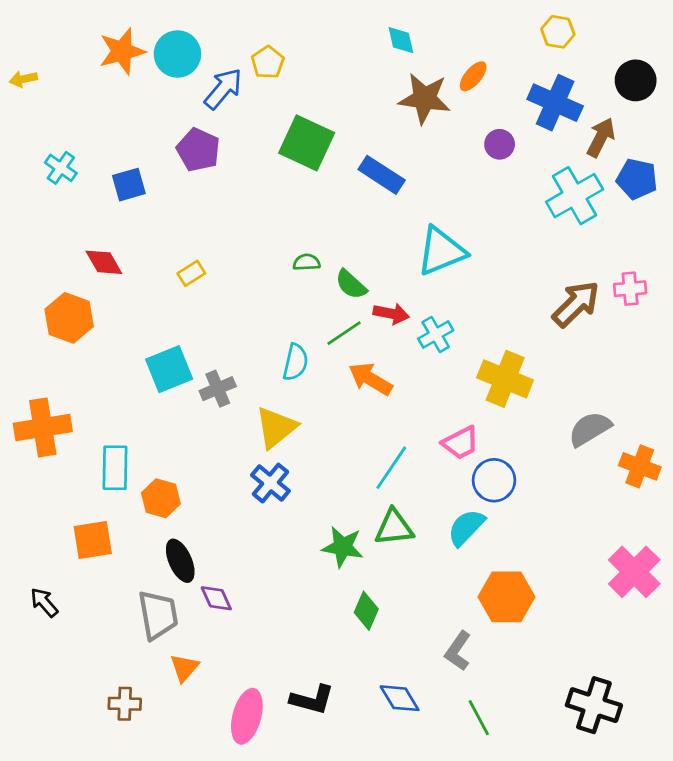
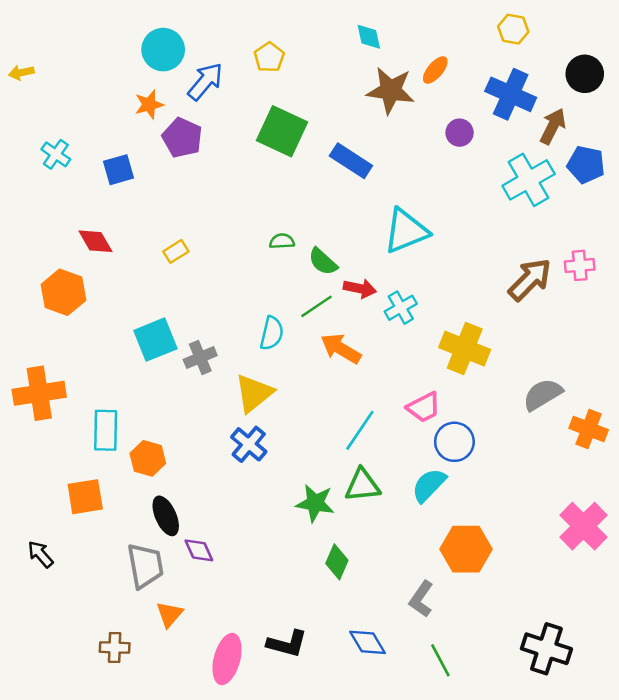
orange star: (122, 51) -> (149, 104), moved, size x0.7
yellow pentagon: (268, 62) -> (269, 57), moved

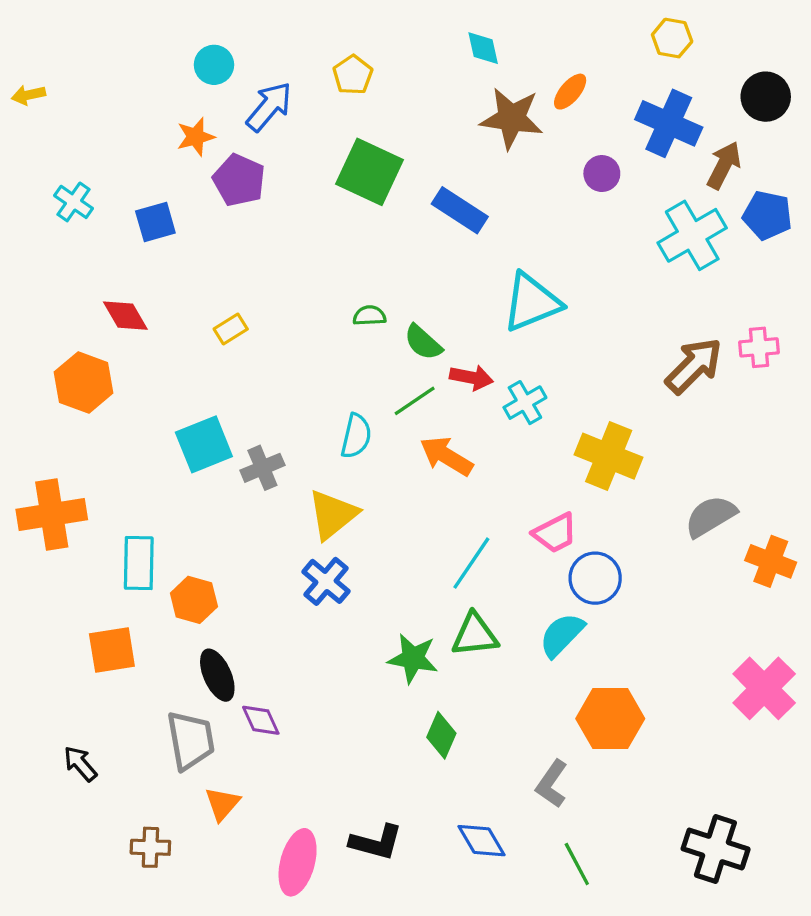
cyan circle: (163, 50) -> (214, 65), size x0.7
black arrow: (40, 554) -> (80, 764), moved

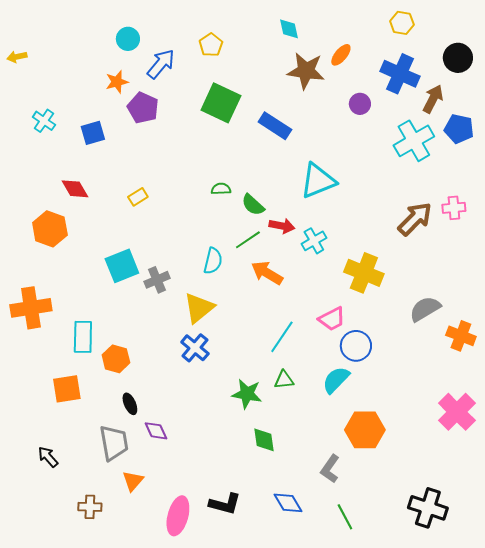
green triangle: (475, 635) -> (284, 380), size x0.7
black ellipse: (217, 675) -> (130, 404), size x0.7
green diamond: (441, 735) -> (264, 440), turned -32

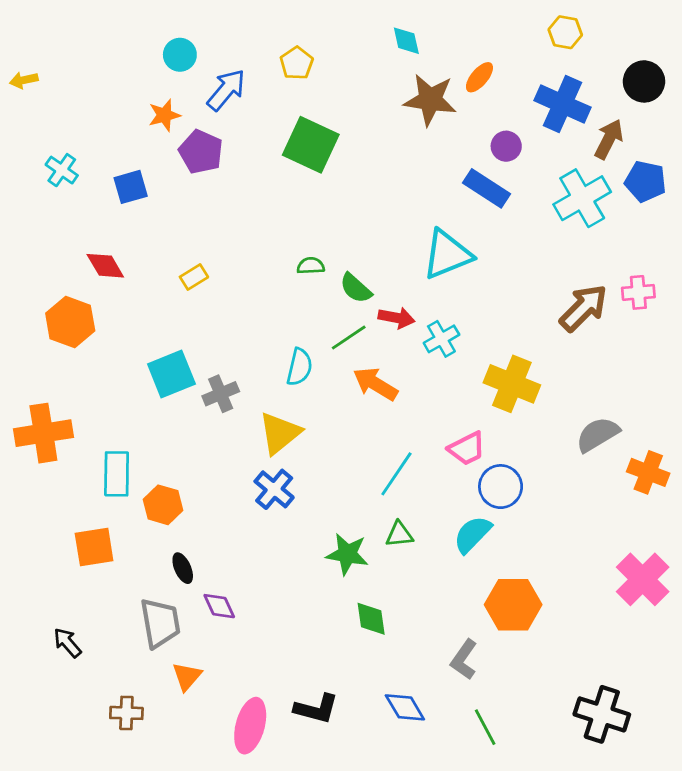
blue rectangle: (275, 126) -> (486, 188), moved

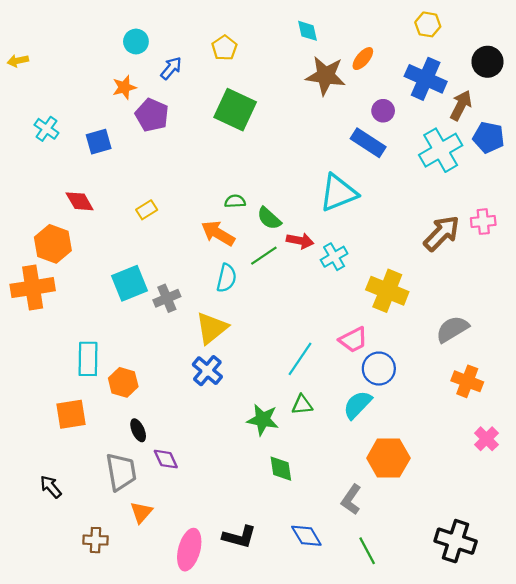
blue arrow: (226, 90) -> (171, 68), size x0.7
orange arrow: (375, 384) -> (218, 233), moved
orange cross: (43, 433) -> (33, 288), moved
orange cross: (648, 472) -> (467, 381), moved
pink cross: (643, 579) -> (486, 439), size x0.6

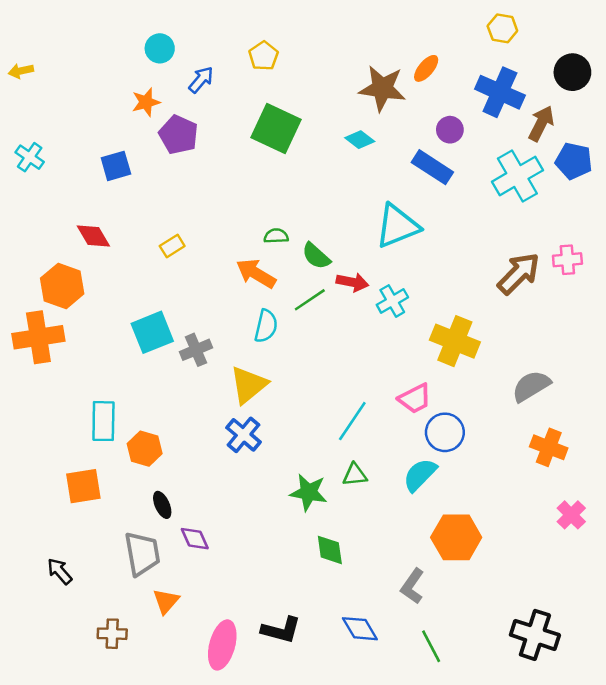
cyan diamond: (307, 31) -> (360, 140), moved, turned -40
cyan cross: (46, 129) -> (30, 157), moved

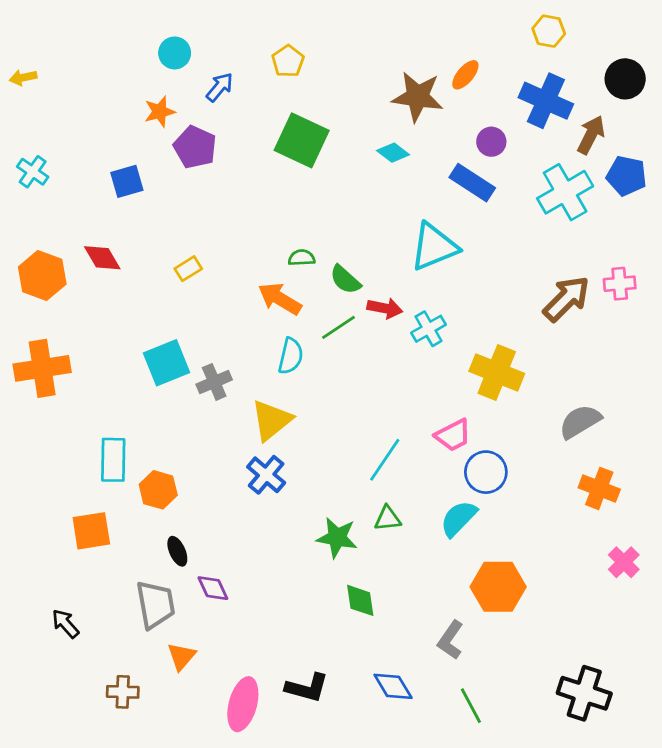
orange hexagon: (62, 286) -> (42, 275), moved

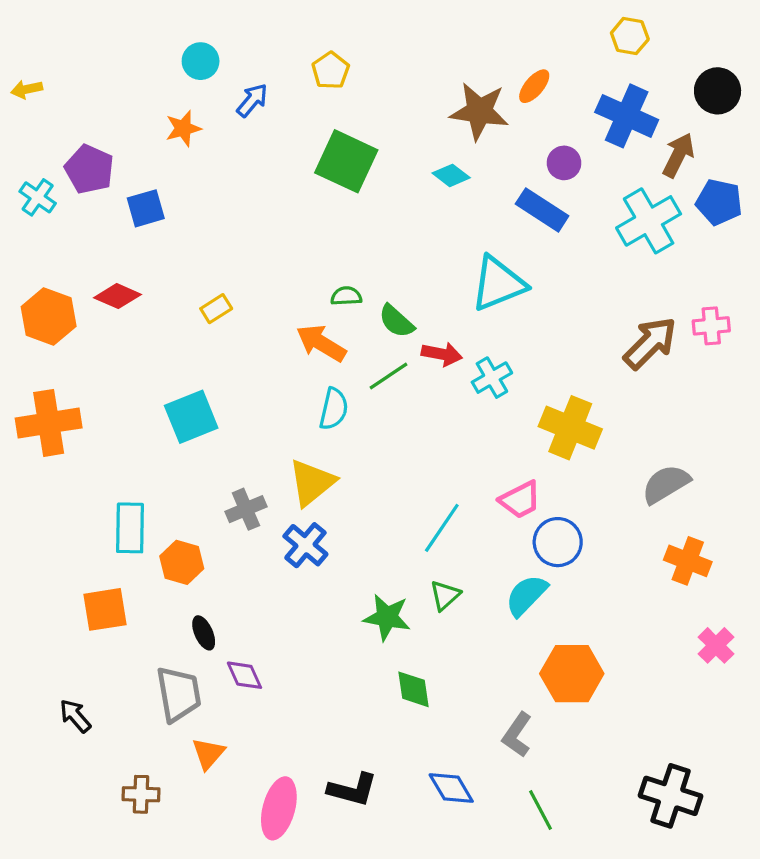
purple pentagon: (195, 147) -> (89, 169), moved
red diamond: (102, 258) -> (118, 296), turned -36
gray cross: (214, 382) -> (246, 509), moved
green triangle: (388, 518) -> (445, 595), turned -36

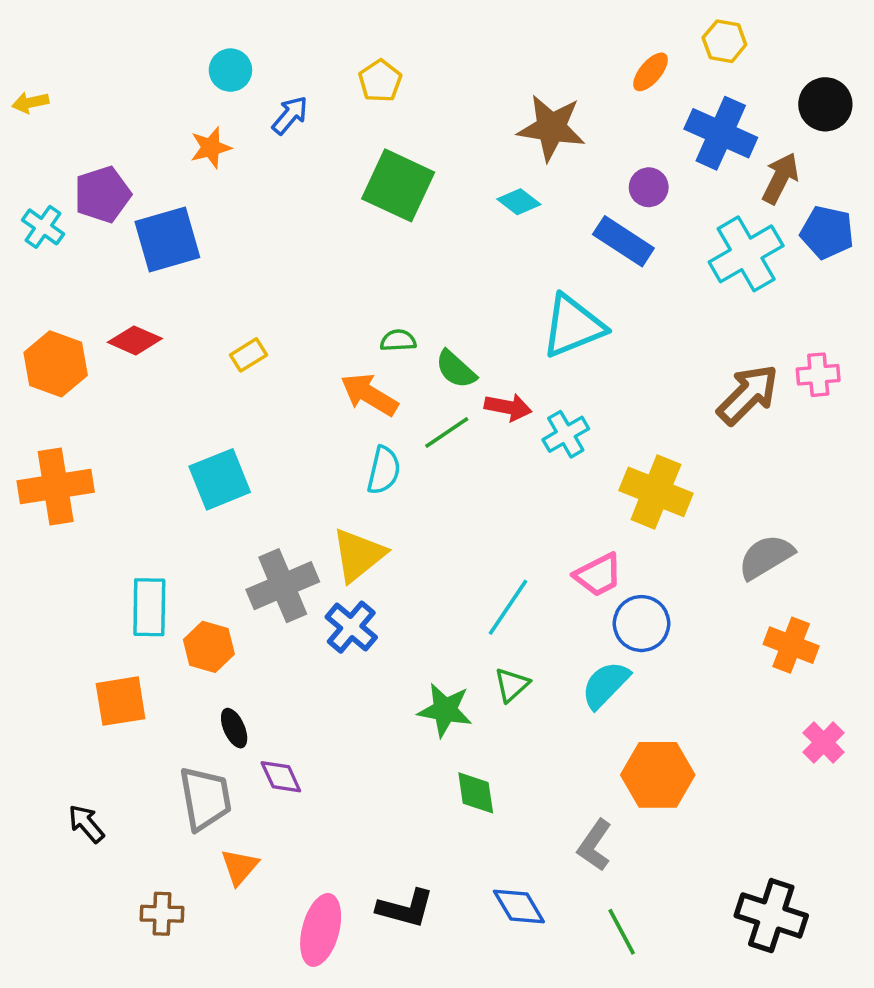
orange ellipse: (534, 86) -> (651, 72), moved
purple pentagon: (89, 169) -> (102, 194), turned 30
blue square: (146, 208) -> (167, 240), size x1.5
gray cross: (246, 509) -> (283, 586), size x1.5

